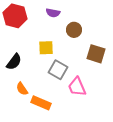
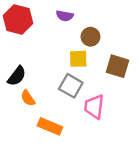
yellow square: (46, 48) -> (78, 59), moved
pink trapezoid: (77, 87) -> (94, 107), turned 30
orange semicircle: (22, 89) -> (28, 98), moved

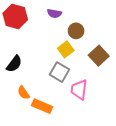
yellow square: (78, 59) -> (66, 49), turned -35
brown square: (118, 66) -> (99, 56), turned 30
orange semicircle: (28, 98) -> (24, 93), moved

